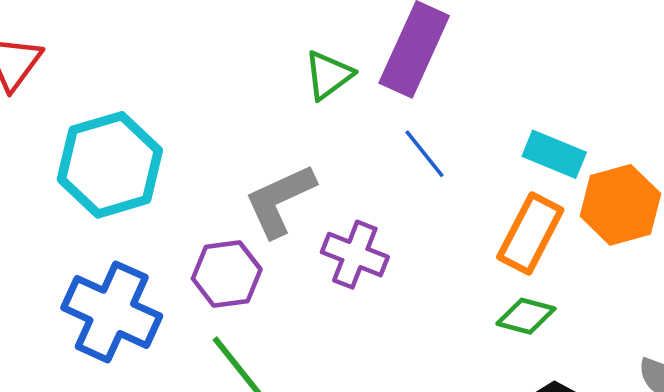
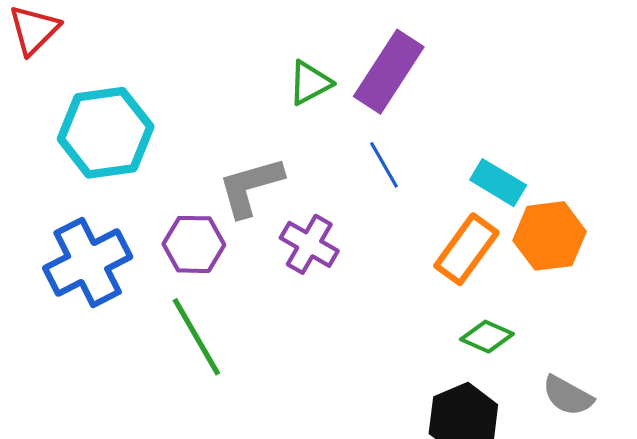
blue cross: (112, 312) -> (88, 262), turned 30
green diamond: (526, 316) -> (487, 337), moved

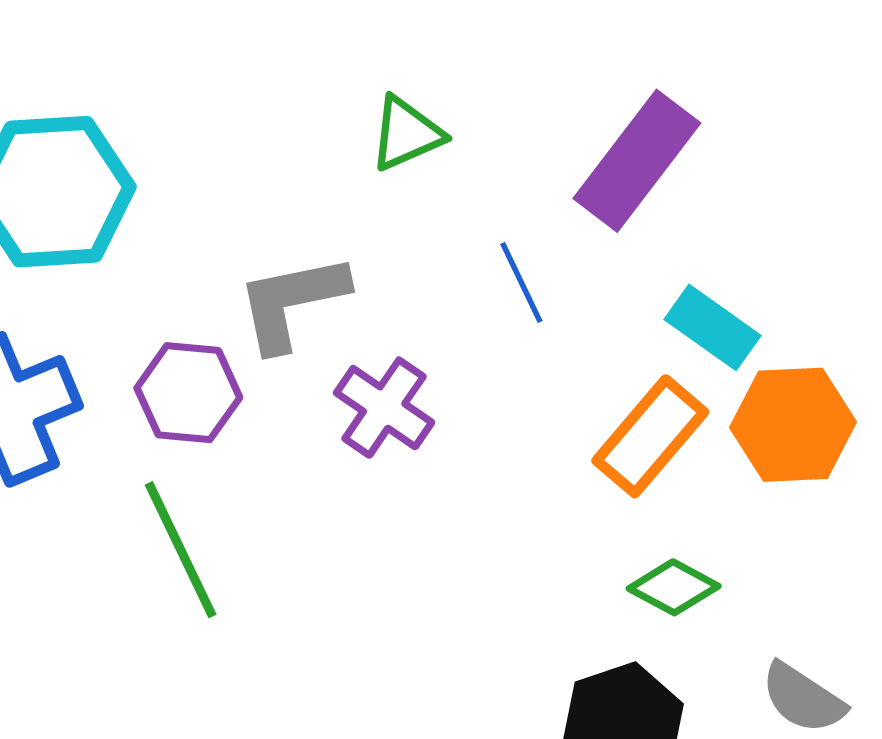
purple rectangle: (389, 72) -> (637, 161), moved

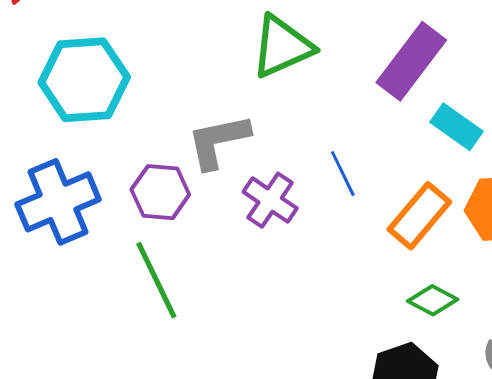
green triangle: (406, 134) -> (282, 47), size x1.5
blue line: (521, 283) -> (343, 174), moved
cyan rectangle: (713, 327) -> (457, 127), moved

